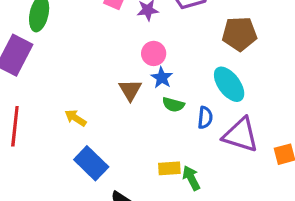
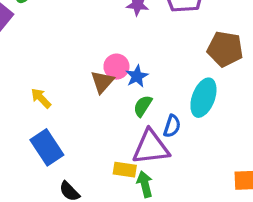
pink circle: (154, 53) -> (116, 67), moved
cyan ellipse: (229, 84) -> (203, 98), turned 45
green semicircle: (173, 105) -> (143, 106), turned 95
purple triangle: (241, 135) -> (151, 147), moved, turned -36

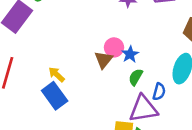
blue rectangle: (47, 147) -> (55, 96), moved

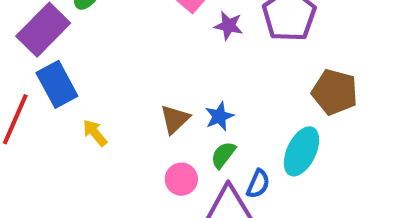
pink circle: (114, 47) -> (181, 179), moved
blue rectangle: (55, 96) -> (57, 84), moved

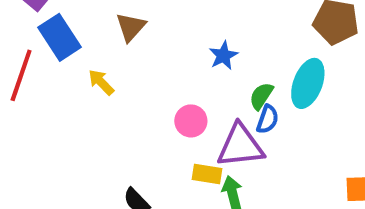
brown triangle: (175, 119) -> (131, 27), moved
green semicircle: (223, 155) -> (261, 96), moved

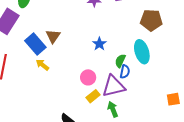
blue rectangle: (60, 37) -> (35, 44), moved
cyan ellipse: (308, 83) -> (142, 52), turned -30
yellow rectangle: (207, 174) -> (93, 96), moved, turned -40

